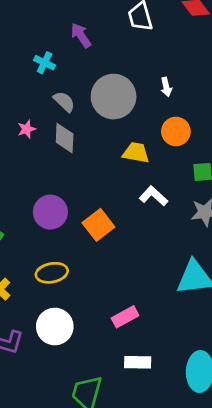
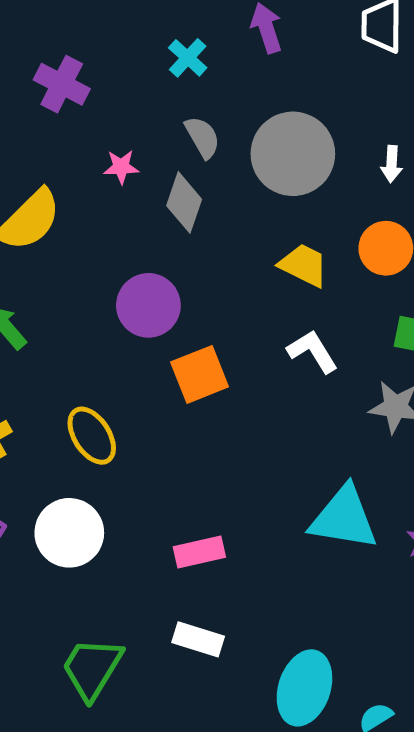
purple circle: (50, 212) -> (148, 305), moved
yellow ellipse: (52, 273) -> (92, 436), turned 52

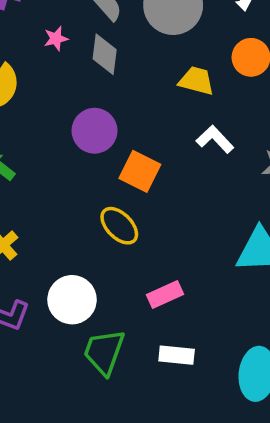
orange square: (200, 374) -> (140, 171), turned -30
yellow ellipse: (92, 436) -> (119, 226), moved
green trapezoid: (92, 668) -> (104, 352), moved

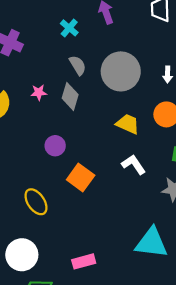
pink star: (56, 39) -> (39, 92), moved
purple circle: (95, 131) -> (55, 146), size x0.7
yellow ellipse: (119, 226) -> (36, 202), moved

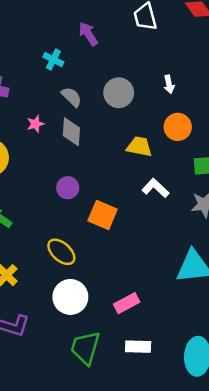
gray circle: (121, 71) -> (119, 93), size x0.7
pink star: (39, 92) -> (35, 124), moved
white circle: (22, 255) -> (70, 297), moved

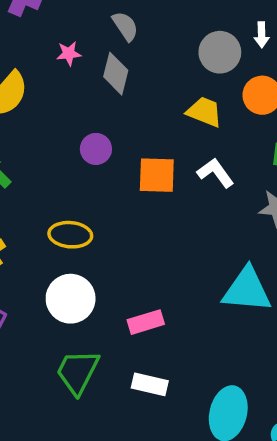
gray circle: (119, 93) -> (220, 52), moved
orange square: (103, 215) -> (157, 175), moved, turned -32
yellow ellipse: (61, 252) -> (70, 235), turned -48

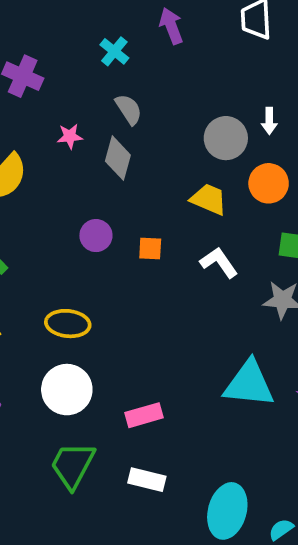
orange square: (157, 175) -> (150, 248), moved, size x0.6

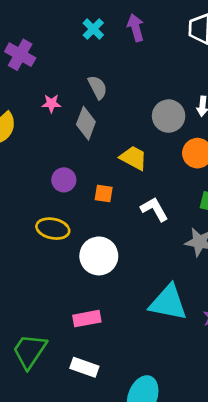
cyan cross: (114, 51) -> (93, 29), moved
yellow trapezoid: (209, 199) -> (133, 158), moved
yellow ellipse: (68, 324) -> (53, 229), moved
white circle: (67, 390) -> (99, 256), moved

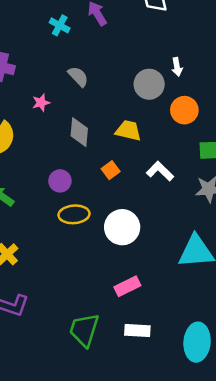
gray diamond: (86, 123) -> (79, 132), moved
purple circle: (64, 180) -> (60, 181), moved
orange square: (104, 194) -> (111, 170), turned -30

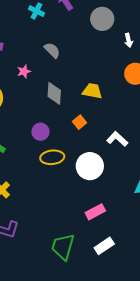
gray circle: (149, 84) -> (102, 19), moved
white L-shape: (160, 171) -> (117, 139), moved
white rectangle: (137, 331) -> (104, 246), turned -36

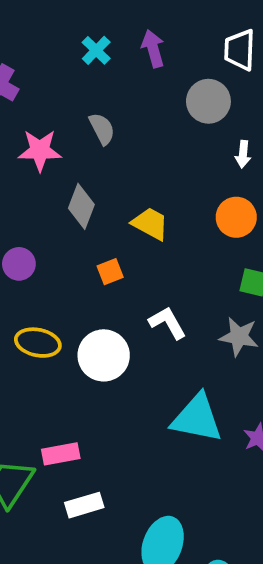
pink star: (24, 71) -> (40, 150), size x1.6
purple circle: (40, 132) -> (19, 264), moved
yellow ellipse: (52, 157) -> (38, 343), moved
pink rectangle: (95, 212) -> (61, 454), moved

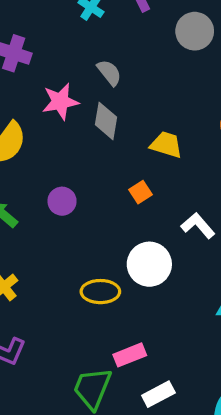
gray diamond: (81, 206) -> (106, 121), moved
yellow ellipse: (38, 343) -> (100, 292), moved

